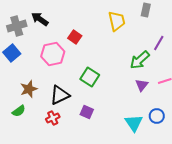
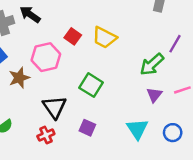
yellow trapezoid: (117, 21) -> (104, 38), moved, turned 130
brown star: (29, 89) -> (19, 78), moved
black triangle: (60, 95) -> (54, 107), turned -40
cyan triangle: (134, 123) -> (137, 129), moved

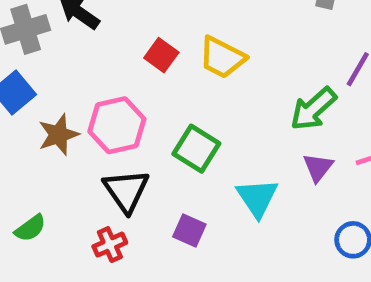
pink hexagon: (46, 57) -> (117, 125), moved
cyan triangle: (137, 129) -> (257, 198), moved

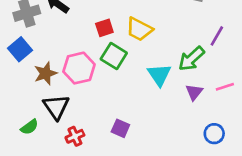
red square: (161, 55) -> (104, 28), turned 36
green square: (196, 149) -> (114, 56), moved
black triangle: (126, 191) -> (56, 107), moved
cyan triangle: (257, 198) -> (159, 75), moved

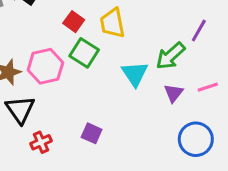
red square: (104, 28) -> (74, 22), turned -36
yellow trapezoid: (139, 29) -> (112, 23), turned 52
blue circle: (214, 134) -> (196, 139), size x1.5

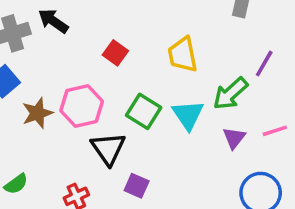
yellow trapezoid: (112, 23) -> (183, 55), moved
green square: (84, 53) -> (144, 111), moved
black triangle: (20, 109) -> (108, 149), moved

